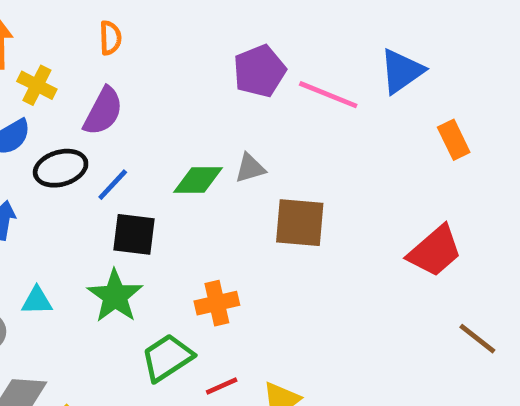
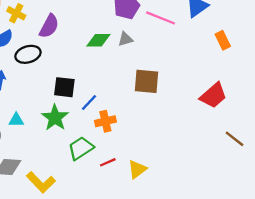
gray triangle: (250, 168) -> (125, 39), moved
green diamond: (198, 180) -> (98, 40), moved
blue line: (113, 185) -> (89, 102), moved

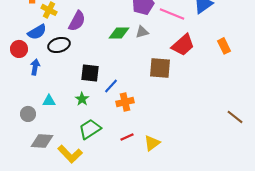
orange rectangle: (223, 40) -> (224, 46), moved
red trapezoid: (213, 95) -> (183, 45), moved
green star: (55, 118) -> (82, 99), size x0.6
green trapezoid: (81, 148) -> (90, 129), moved

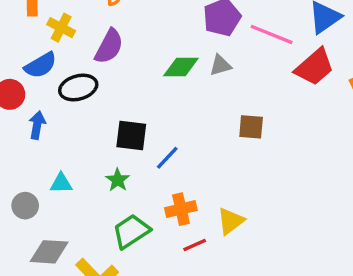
red trapezoid: (183, 45) -> (314, 67), moved
brown square: (160, 68) -> (251, 127), size x0.7
orange cross: (125, 102) -> (181, 209), moved
yellow triangle: (152, 143) -> (231, 221), moved

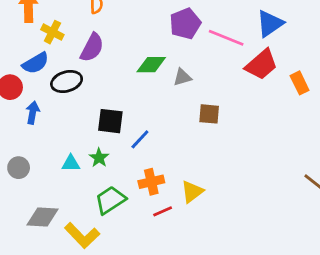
gray triangle: (220, 65) -> (182, 77), moved
cyan triangle: (61, 183) -> (71, 163), moved
gray circle: (25, 206) -> (19, 168), moved

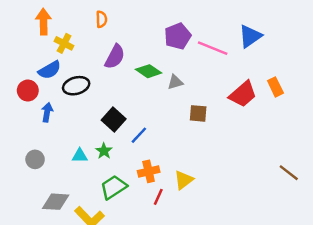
purple semicircle: (92, 48) -> (115, 57), moved
green diamond: (151, 65) -> (149, 71), turned 35
red trapezoid: (261, 65) -> (243, 94), moved
black square: (110, 121) -> (114, 120), turned 35
red line: (163, 211) -> (158, 197), turned -42

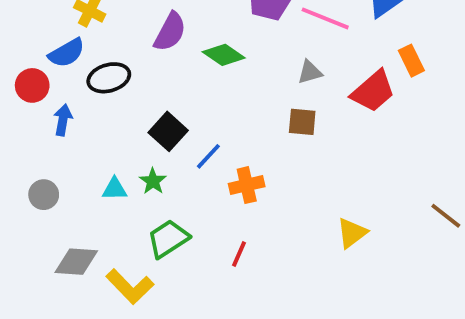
gray triangle: (175, 82) -> (310, 72), moved
orange rectangle: (275, 87) -> (411, 61), moved
orange cross: (149, 171) -> (247, 185), moved
yellow triangle: (184, 180) -> (352, 233), moved

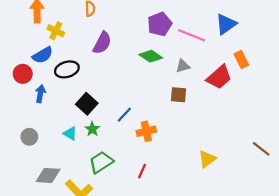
green diamond: (224, 55) -> (151, 56), moved
black square: (168, 131) -> (87, 104), moved
cyan triangle: (115, 189) -> (70, 133), turned 32

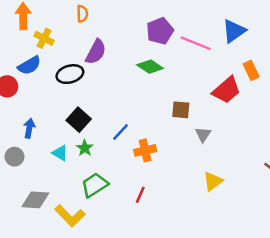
gray triangle: (183, 66) -> (203, 134), moved, turned -40
black ellipse: (67, 69) -> (70, 74), moved
blue arrow: (40, 94) -> (29, 128), moved

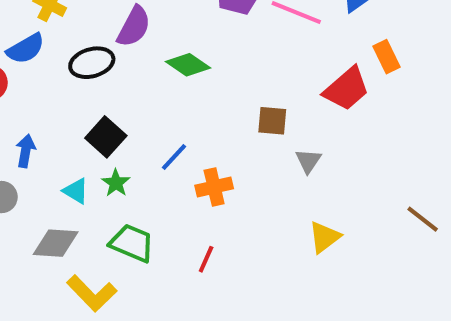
green diamond: (150, 67) -> (188, 65), moved
green trapezoid: (95, 185) -> (132, 243), turned 56
gray diamond: (35, 200) -> (56, 243), moved

